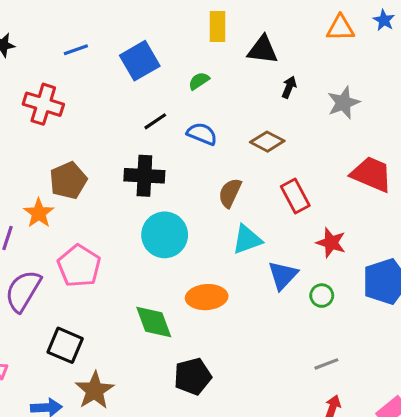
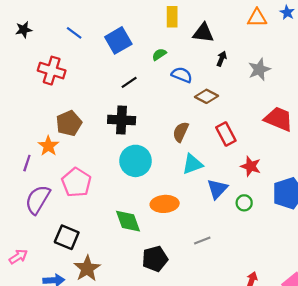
blue line: (76, 50) -> (74, 33), turned 56
blue semicircle: (202, 134) -> (182, 75), moved
gray line: (326, 364) -> (202, 240), moved

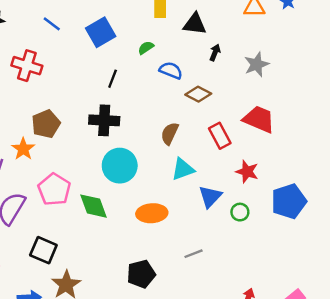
black line: (129, 82) -> (113, 79), turned -35
red trapezoid: (279, 119) -> (259, 119), moved
green diamond: (128, 221) -> (93, 206), moved

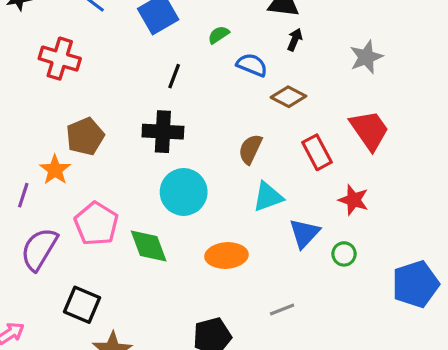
black arrow: (215, 53) -> (295, 40), moved
red trapezoid: (259, 119) -> (369, 130), turned 32
blue pentagon: (289, 201) -> (415, 284), moved

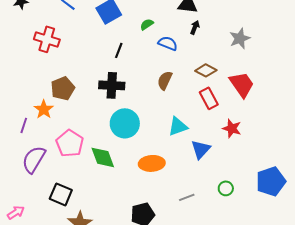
brown diamond: (288, 97) -> (206, 70), moved
brown semicircle: (250, 149) -> (165, 80), moved
green circle: (344, 254) -> (226, 188), moved

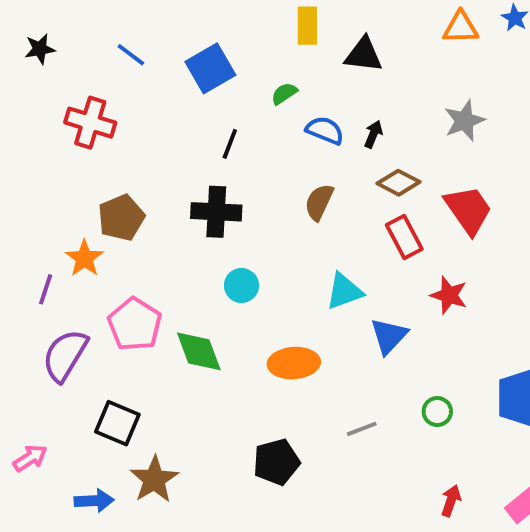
black arrow: (195, 27) -> (373, 134), moved
cyan circle: (125, 123) -> (241, 285), size x0.6

